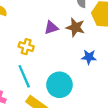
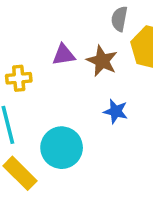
yellow cross: (26, 47) -> (19, 78), turned -32

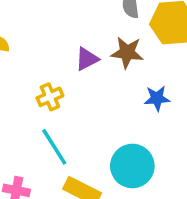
cyan circle: (62, 148) -> (132, 166), moved

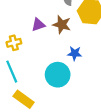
cyan circle: (132, 166) -> (58, 75), moved

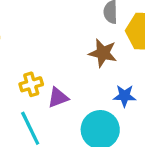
purple triangle: (38, 25) -> (58, 98), moved

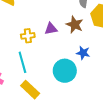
purple triangle: (58, 98) -> (51, 29), moved

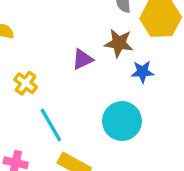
yellow cross: (28, 36) -> (26, 83), moved, turned -32
blue star: (83, 53) -> (142, 72), moved

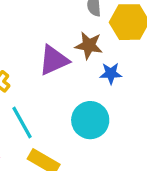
purple triangle: (83, 59) -> (54, 60), size x1.5

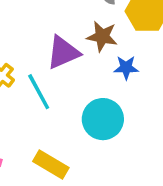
cyan line: (22, 122) -> (39, 92), moved

